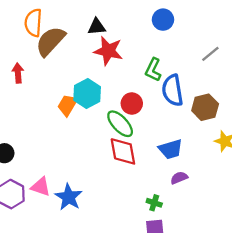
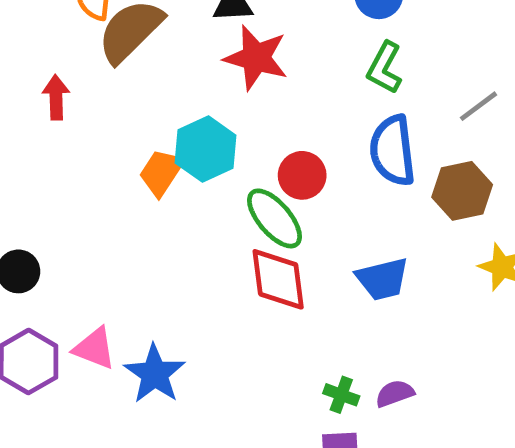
gray line: (210, 54) -> (478, 106), moved
green L-shape: (153, 70) -> (385, 68), moved
purple semicircle: (179, 178) -> (395, 393), moved

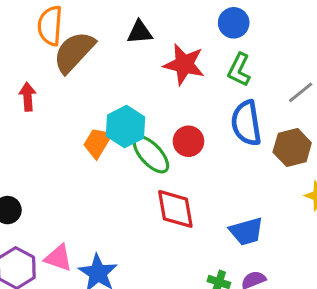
red star: (256, 58) -> (184, 64), moved
green ellipse: (274, 218) -> (151, 154), moved
blue trapezoid: (383, 279) -> (246, 231), moved

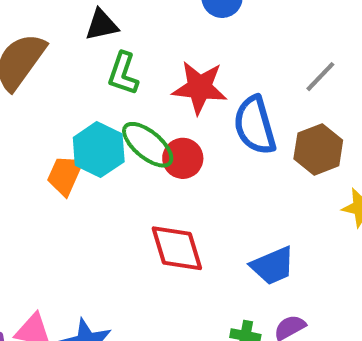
red star: (184, 64) -> (200, 88), moved
green L-shape: (239, 70) -> (123, 74), moved
green ellipse: (151, 154) -> (148, 145), moved

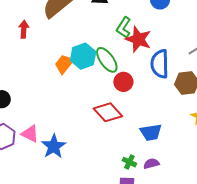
green L-shape: (123, 74) -> (124, 28), moved
red circle: (183, 158) -> (123, 82), moved
red diamond: (177, 248) -> (108, 112), turned -40

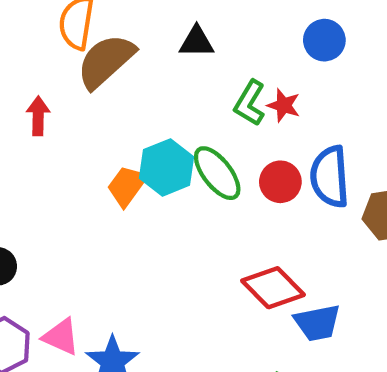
red star: (138, 39) -> (284, 105), moved, size x0.6
red circle: (123, 82) -> (280, 182), moved
red diamond: (108, 112) -> (273, 288), moved

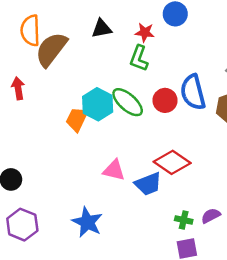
red star: (284, 105) -> (145, 32), moved
blue trapezoid: (317, 323) -> (148, 184), moved
pink triangle: (61, 337) -> (114, 170), moved

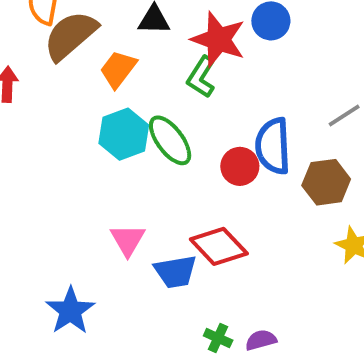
red star: (145, 32) -> (218, 39), size x1.8
red circle: (165, 100) -> (240, 166), moved
orange trapezoid: (77, 119) -> (118, 69), moved
pink triangle: (114, 170) -> (128, 240), turned 35

